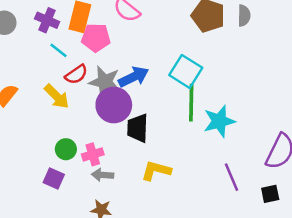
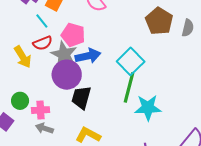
pink pentagon: (96, 38) -> (73, 35), moved
cyan line: (59, 50) -> (42, 21), moved

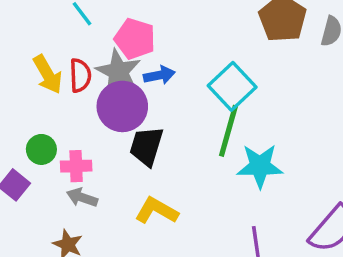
red semicircle: (43, 43) -> (80, 75), moved, turned -72
blue arrow: (88, 56) -> (159, 75), size x0.7

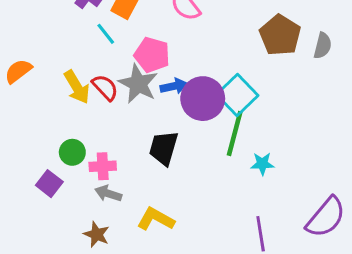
red semicircle: (80, 75) -> (105, 87), turned -40
purple circle: (122, 106) -> (203, 99), moved
cyan star: (260, 166) -> (262, 164), size x0.6
yellow L-shape: (156, 211) -> (156, 219), moved

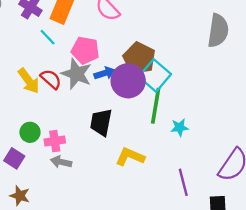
brown pentagon: (280, 35) -> (139, 58), moved
gray semicircle: (323, 46) -> (218, 31), size x1.6
yellow L-shape: (156, 219) -> (130, 157), moved
brown star: (97, 234) -> (20, 196), moved

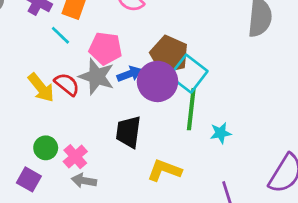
pink cross: (55, 141) -> (75, 157), turned -30

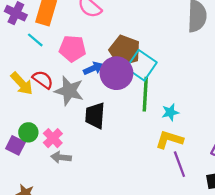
gray star: (97, 77) -> (69, 91), moved
yellow L-shape: (164, 170) -> (169, 140), moved
purple square: (29, 179) -> (15, 145), moved

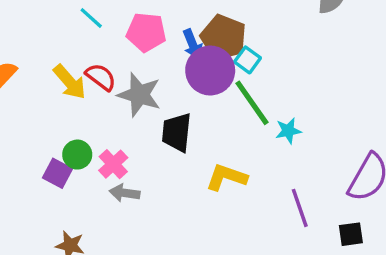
cyan square: (141, 65) -> (247, 60), size x0.6
blue arrow: (93, 68) -> (192, 44), moved, turned 90
green line: (145, 94) -> (252, 103), turned -40
yellow L-shape: (169, 140) -> (226, 177), moved

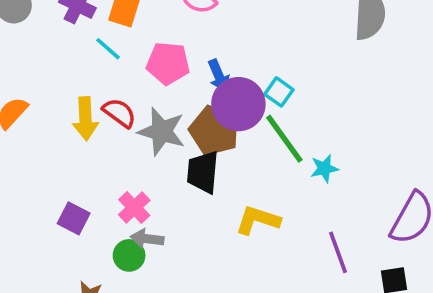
brown pentagon: (223, 37) -> (214, 131), moved
yellow arrow: (70, 82) -> (85, 119), turned 39
green circle: (77, 155) -> (129, 255), moved

